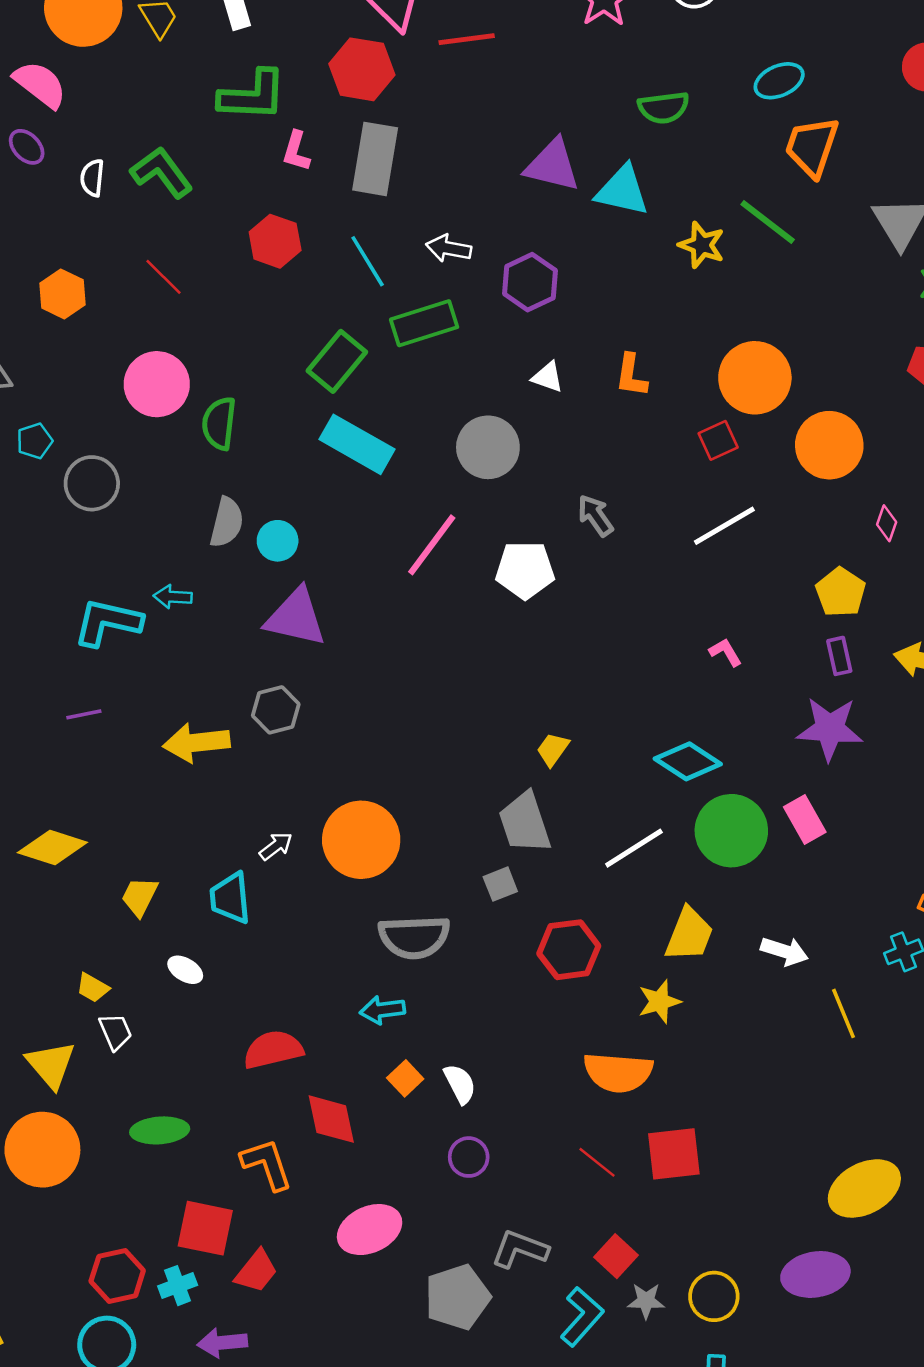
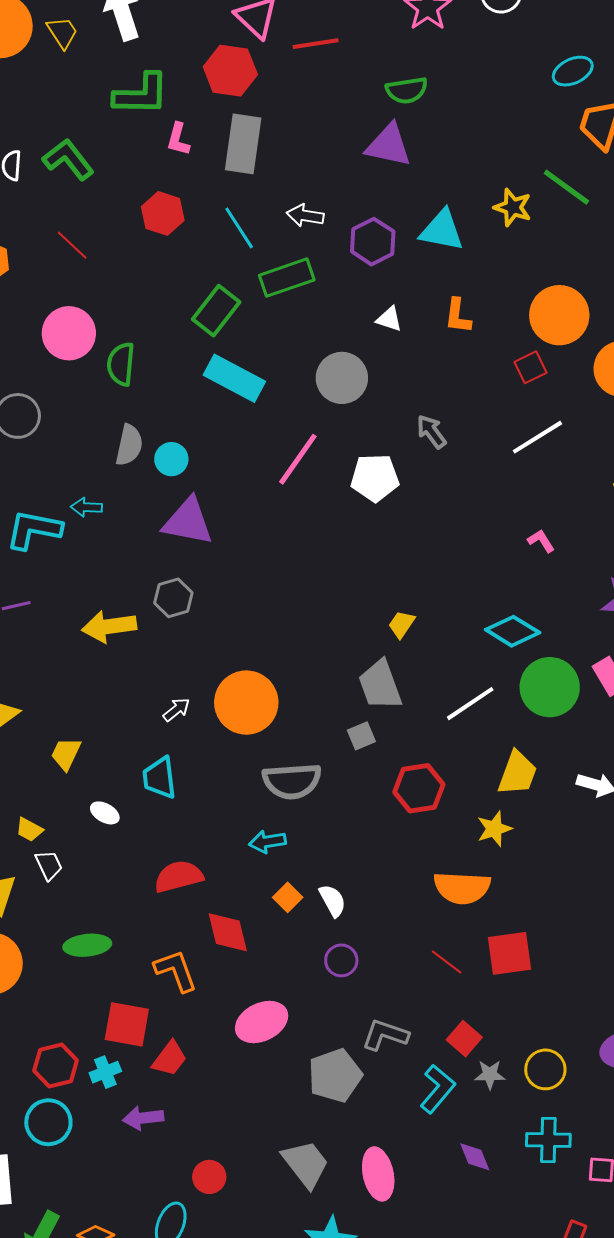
green semicircle: (664, 107) -> (407, 90), moved
cyan triangle: (622, 191) -> (442, 230), moved
cyan trapezoid: (230, 898) -> (160, 778), moved

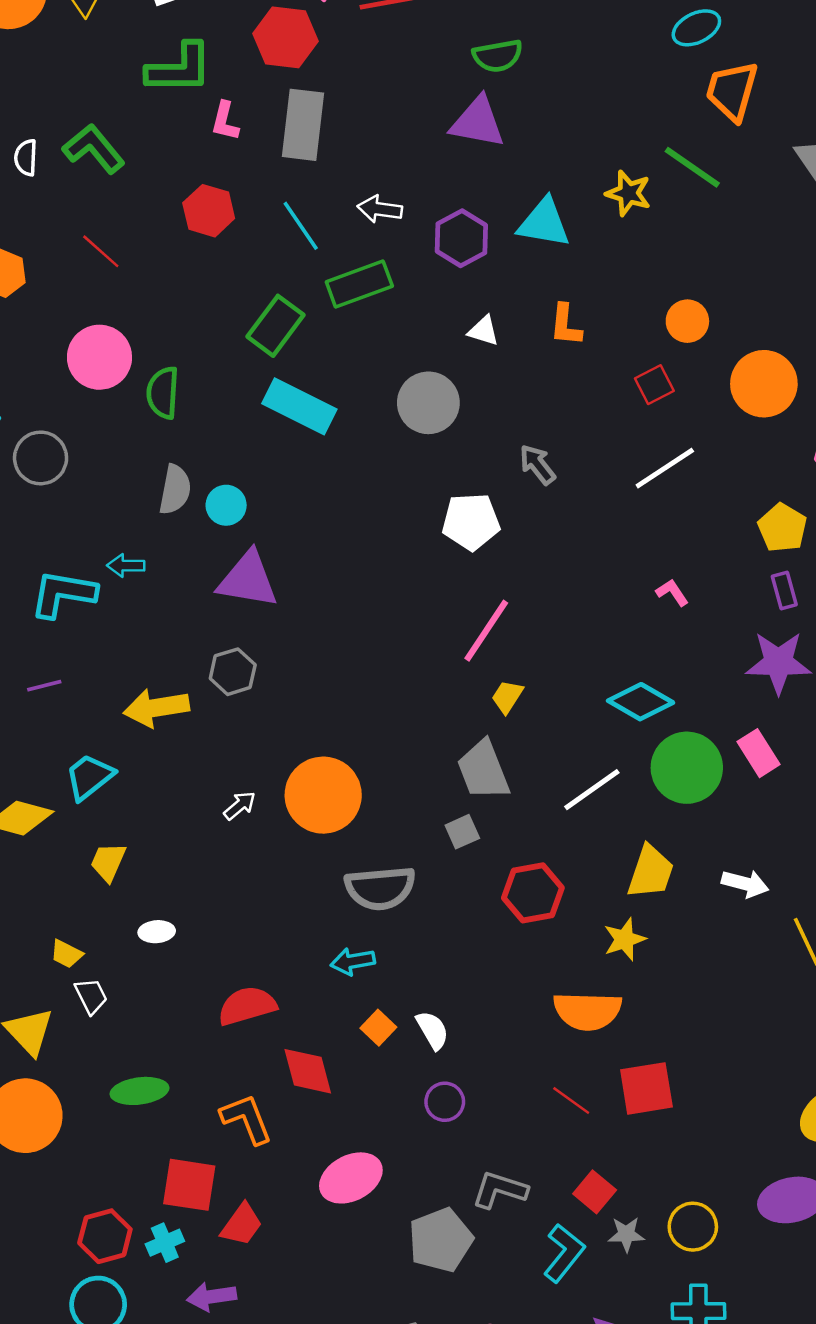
orange circle: (559, 315) -> (687, 321), size x0.6
pink line: (298, 459) -> (486, 631), moved
cyan trapezoid: (160, 778) -> (89, 777), moved, turned 60
white ellipse: (105, 813) -> (157, 932), turned -32

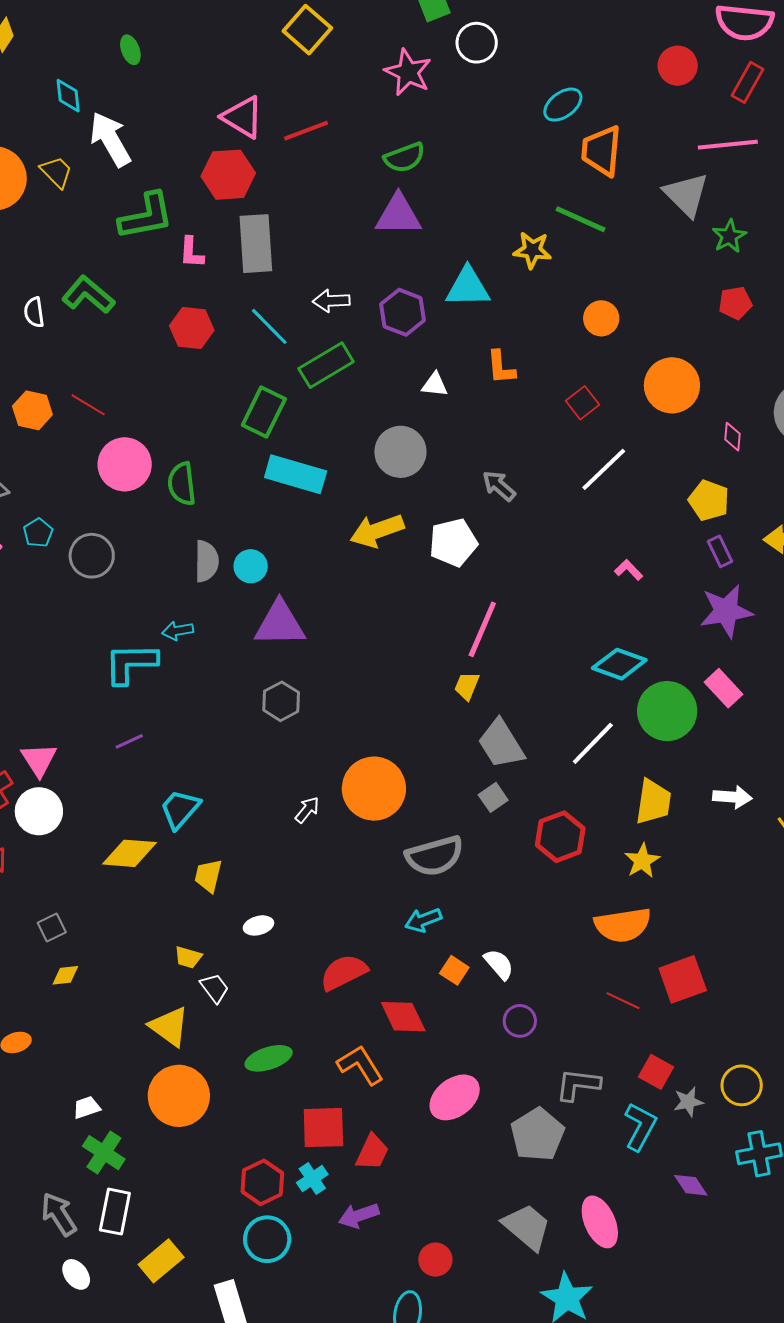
red line: (101, 251) -> (88, 405), moved
orange circle: (687, 321) -> (601, 318), moved
yellow trapezoid: (507, 697) -> (467, 686), moved
yellow arrow: (156, 708) -> (377, 531), moved

